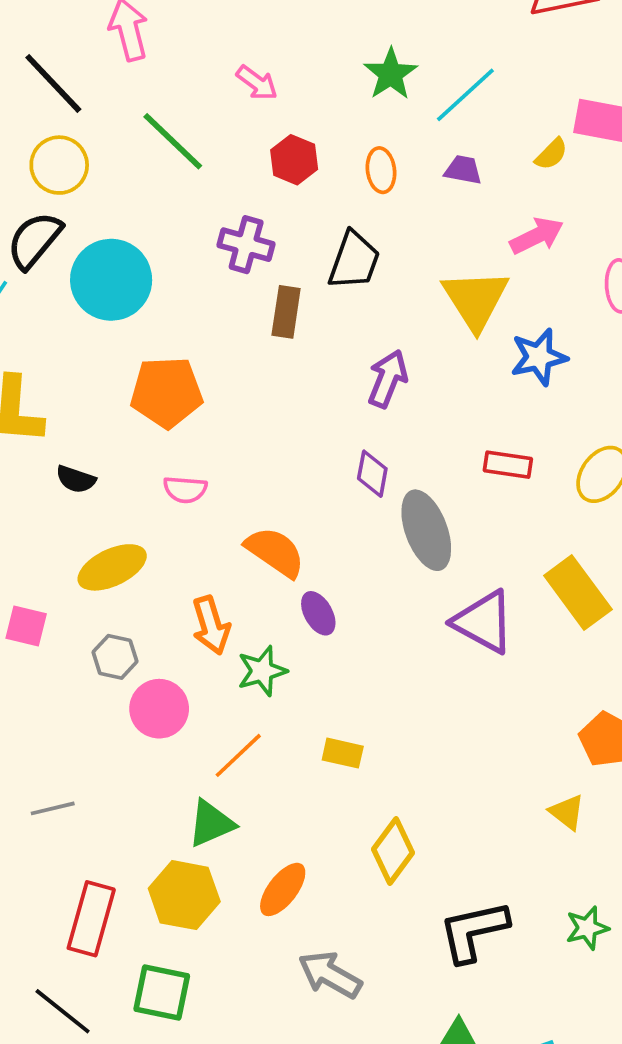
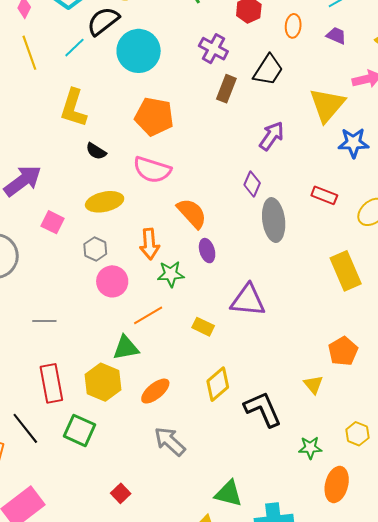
pink semicircle: (185, 490) -> (152, 170), size x1.6
purple triangle: (484, 622) -> (248, 300), moved, turned -36
red rectangle: (91, 919) -> (51, 383), turned -39
black L-shape: (474, 931) -> (263, 409), moved, turned 66

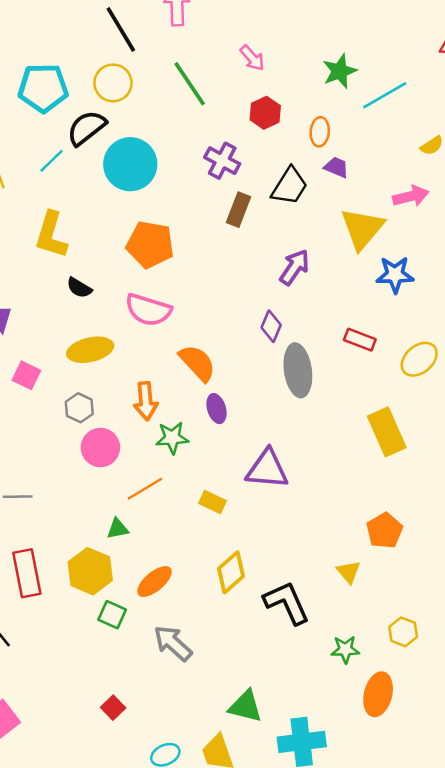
purple trapezoid: (336, 36) -> (336, 167), moved
green triangle: (126, 348) -> (118, 529), size x0.7
green square: (79, 430) -> (112, 615), moved, size x0.7

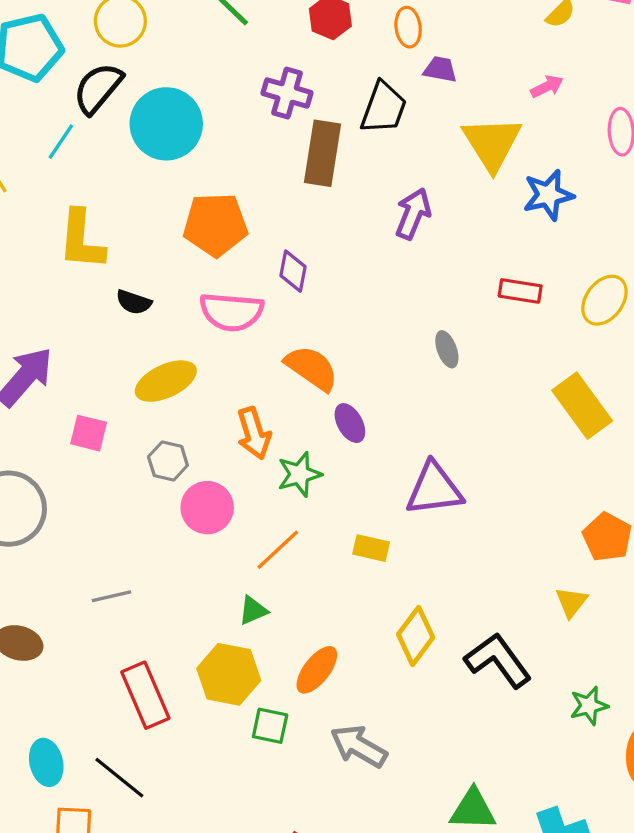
pink arrow: (411, 196) -> (547, 87), size x0.7
brown rectangle: (238, 210) -> (323, 153), size x1.4
purple diamond: (271, 326) -> (293, 271), moved
gray ellipse: (298, 370) -> (447, 349), size x0.5
yellow triangle: (349, 572) -> (571, 602), turned 30

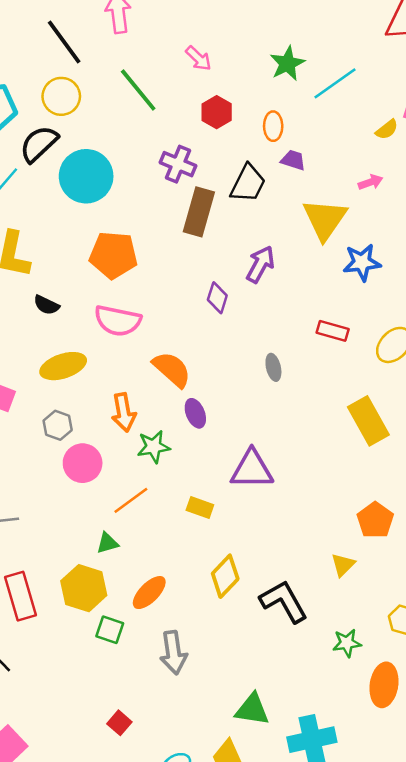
purple diamond: (293, 271) -> (217, 298), moved
gray arrow: (359, 746) -> (173, 653), turned -135

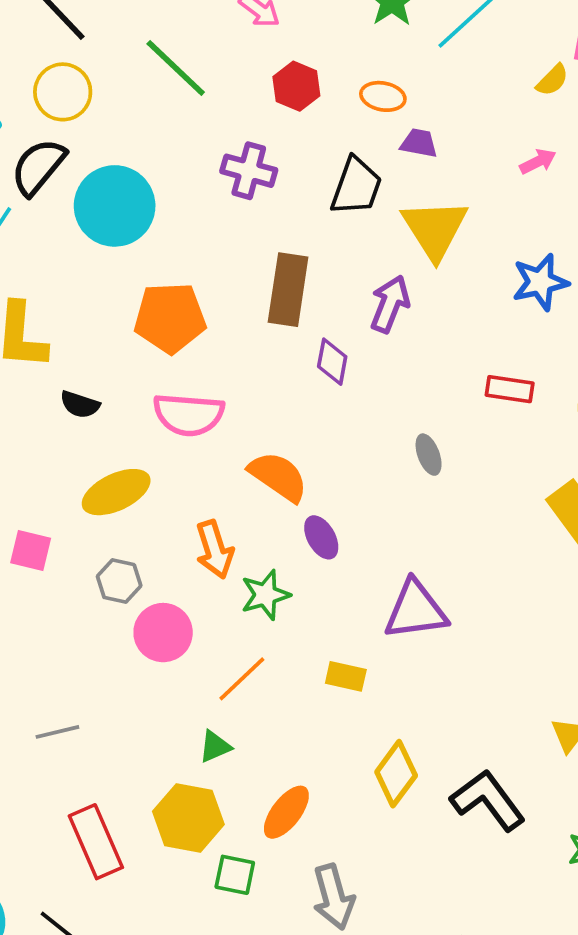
orange ellipse: (273, 126) -> (383, 96), turned -72
brown rectangle: (199, 212) -> (288, 290), moved
yellow triangle: (325, 219) -> (435, 229), moved

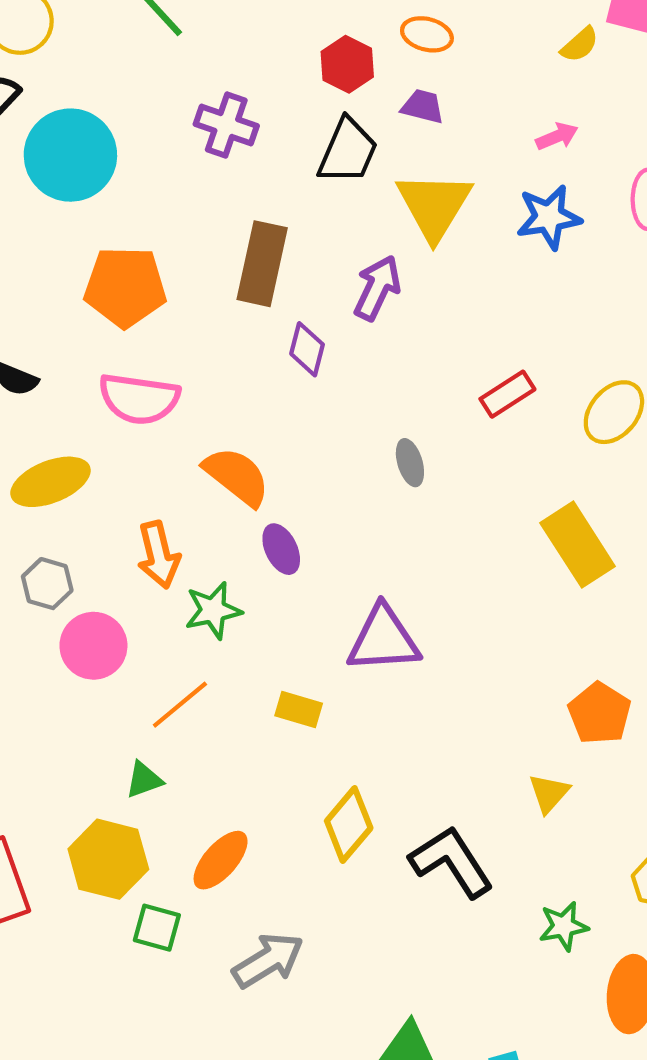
red hexagon: (296, 86) -> (347, 64), moved
orange ellipse: (383, 96) -> (427, 34), moved
blue star: (540, 282) -> (549, 217), moved
red rectangle: (510, 389) -> (507, 394), turned -45
gray arrow: (334, 897) -> (268, 960), turned -110

